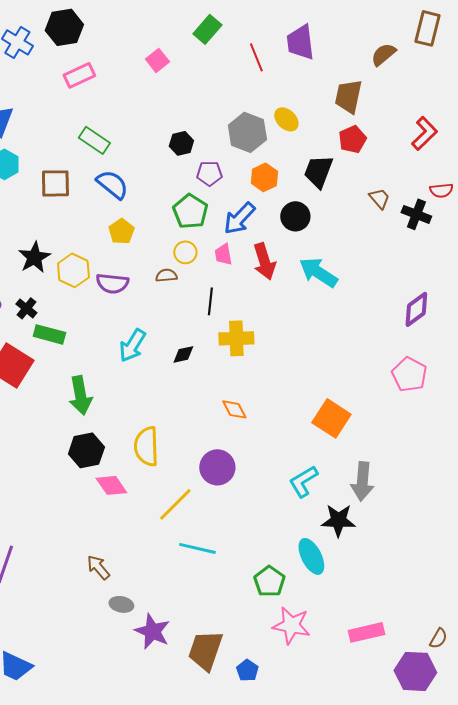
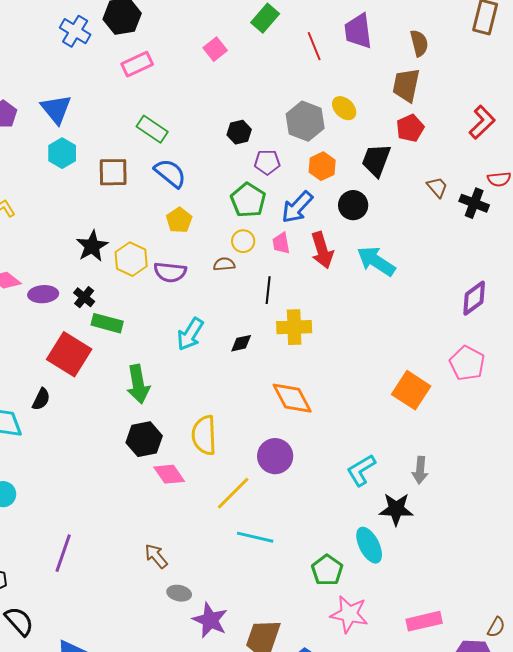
brown semicircle: (383, 54) -> (419, 43), moved, turned 116
orange diamond: (234, 409) -> (292, 398), size x1.6
orange square: (331, 418) -> (411, 390), moved
gray arrow: (362, 481) -> (420, 470), size x0.7

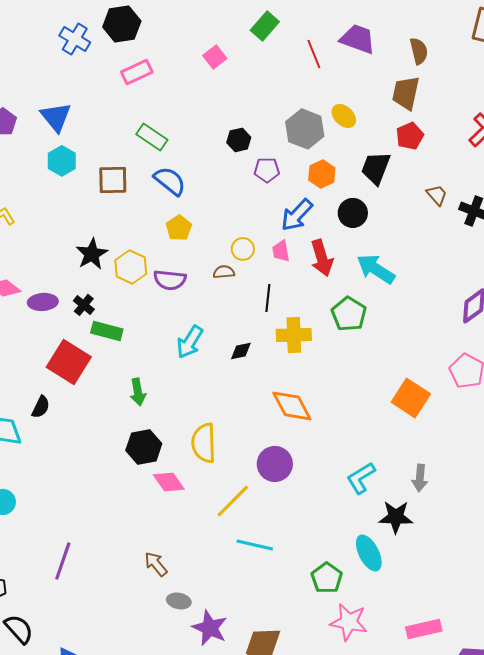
purple trapezoid: (358, 31) -> (358, 39), turned 117
green pentagon: (248, 200) -> (349, 314), moved
green arrow: (138, 384) -> (138, 392), size x0.7

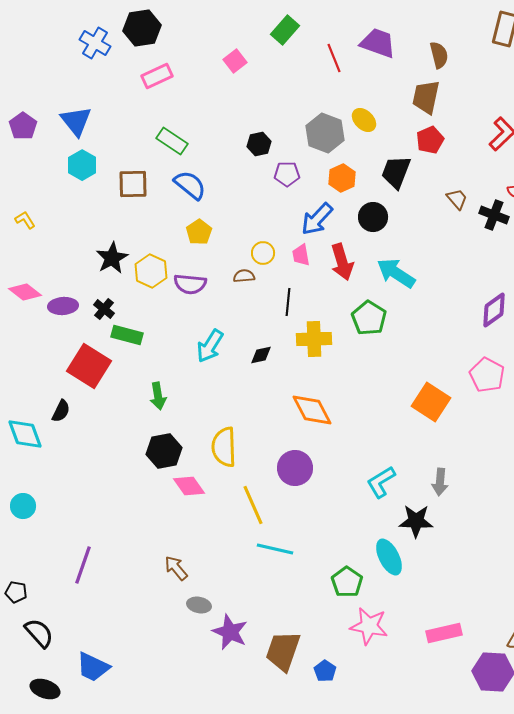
yellow line: (233, 501) -> (253, 505), turned -69

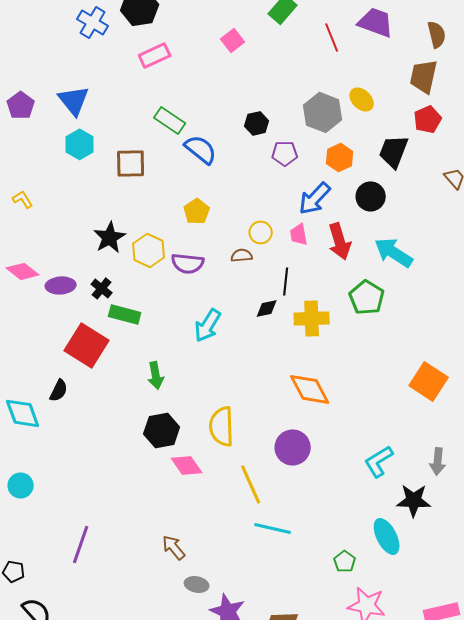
blue semicircle: (190, 185) -> (201, 149), moved
black diamond: (261, 355) -> (267, 308), moved
green pentagon: (347, 582) -> (345, 561), size x0.7

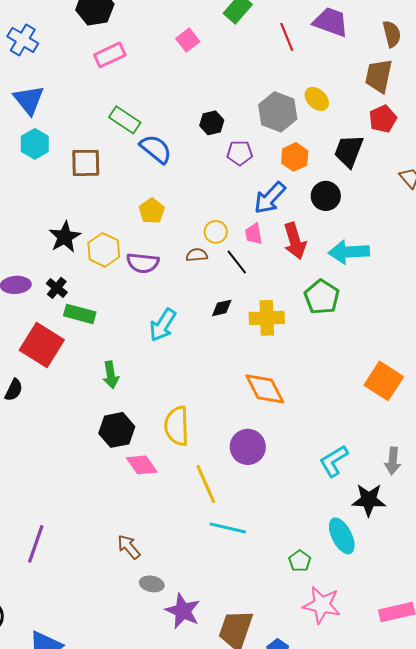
blue cross: (93, 22) -> (23, 40), moved
cyan arrow: (394, 252) -> (349, 252), turned -36
black line: (286, 281) -> (237, 262), moved, turned -44

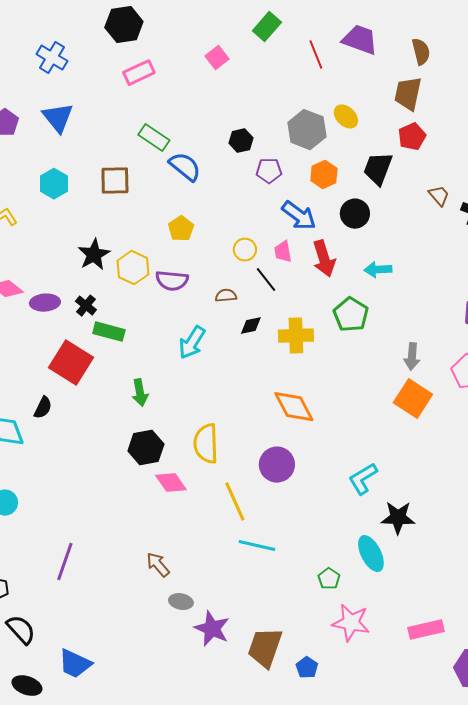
cyan hexagon: (35, 144) -> (54, 184), moved
blue arrow: (270, 198) -> (299, 216), turned -96
cyan arrow: (349, 252) -> (378, 270), size x0.7
brown semicircle: (197, 255) -> (226, 296), moved
gray arrow: (393, 461) -> (412, 357), moved

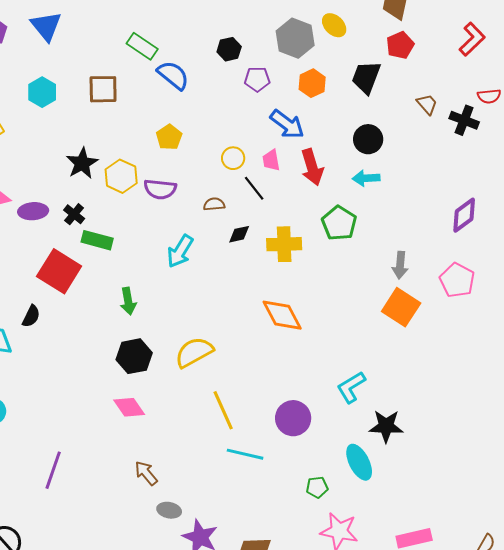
black circle: (355, 214) -> (368, 139), moved
yellow semicircle: (206, 444) -> (194, 352), turned 63
purple circle: (277, 465) -> (293, 418), moved
pink diamond: (171, 483) -> (129, 407), moved
green pentagon: (329, 579) -> (317, 487), turned 30

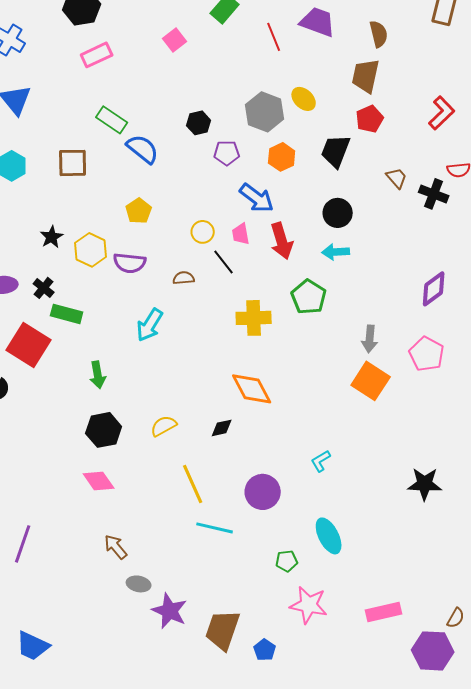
black star: (82, 163) -> (52, 237), size x0.7
black diamond: (239, 234) -> (222, 428), moved
yellow semicircle: (194, 352) -> (164, 426), size x0.7
cyan L-shape: (351, 387) -> (321, 461), size x0.7
black star: (386, 426) -> (425, 484), moved

